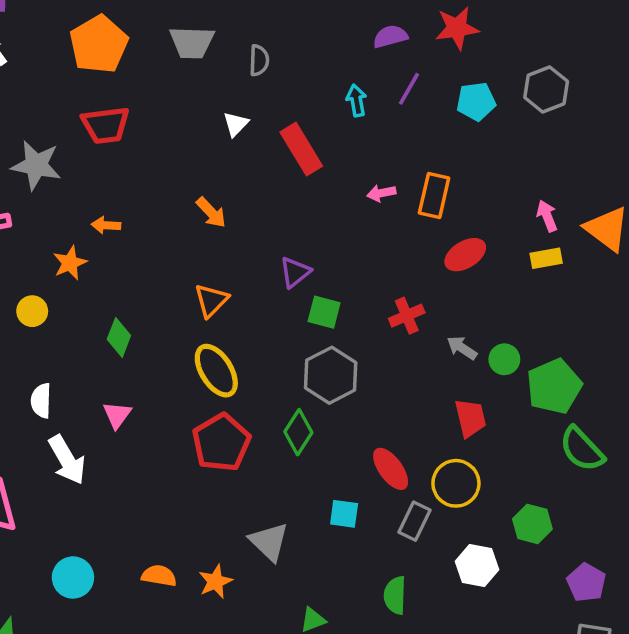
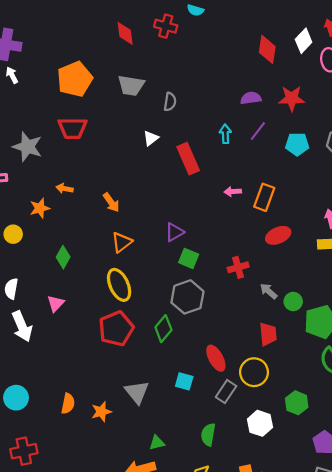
orange arrow: (211, 212) -> (111, 202), moved
orange semicircle: (159, 576) -> (68, 404), turned 84

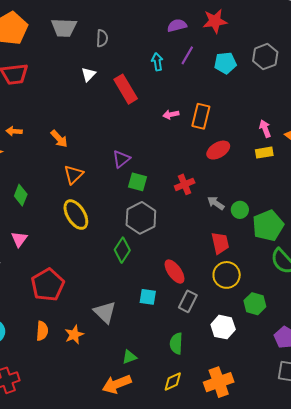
red pentagon: (116, 329) -> (48, 285), moved
yellow circle: (254, 372) -> (227, 275), moved

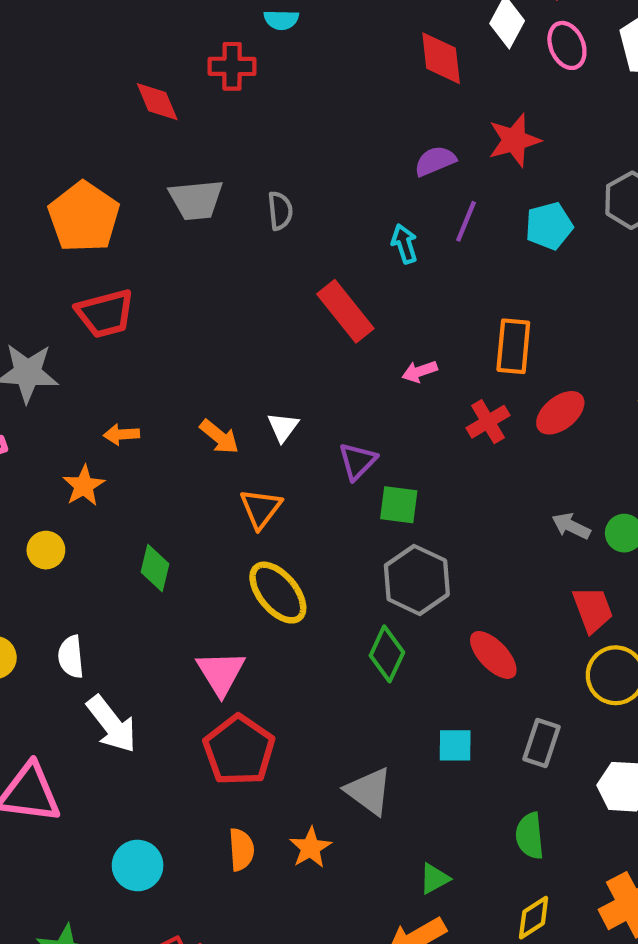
white triangle: (88, 74) -> (283, 427), moved
pink arrow: (171, 115) -> (420, 371), moved
red cross: (185, 184) -> (488, 422), moved
pink triangle: (19, 239) -> (221, 673), moved, size x1.4
red ellipse: (175, 272) -> (493, 655), moved

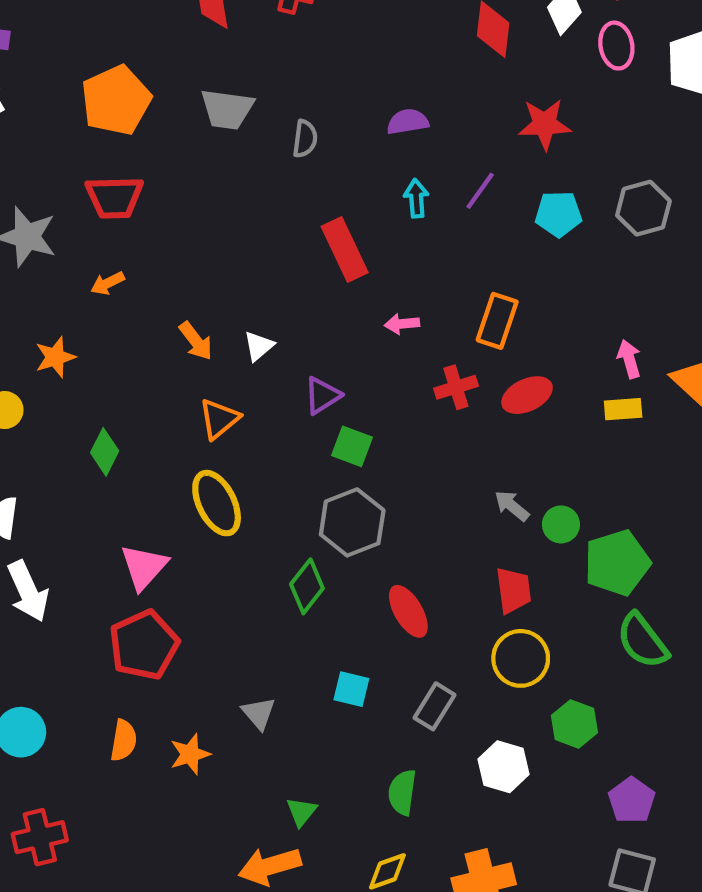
purple semicircle: (435, 161) -> (408, 122), moved
orange arrow: (121, 434) -> (108, 283), moved, turned -36
gray triangle: (369, 791) -> (259, 713), size x0.7
green triangle: (434, 879) -> (301, 812), turned -36

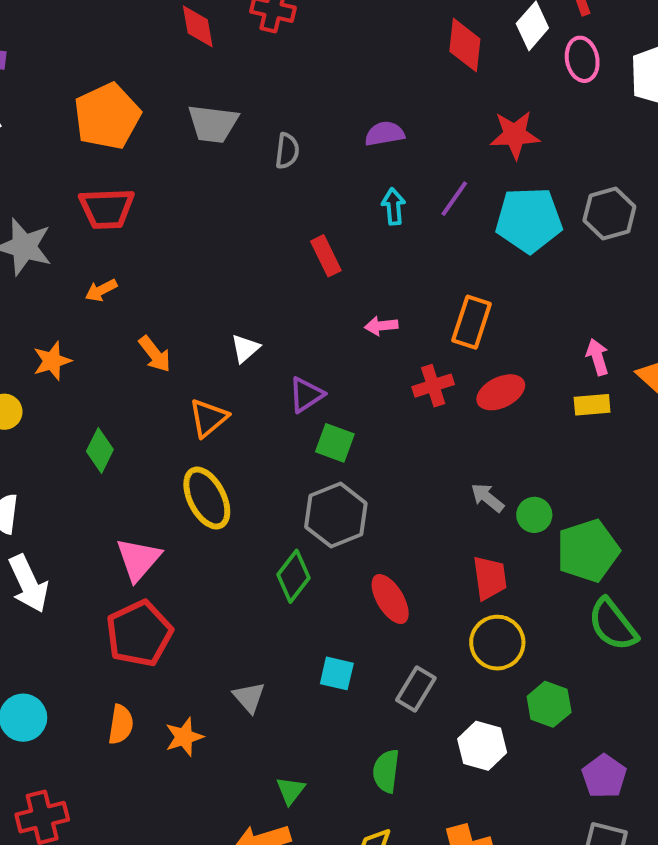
cyan pentagon: (559, 214) -> (529, 220), size x1.5
red rectangle: (345, 250) -> (326, 256), size x0.7
orange arrow: (196, 341) -> (155, 354), moved

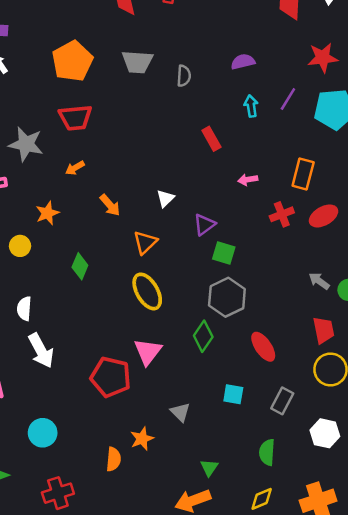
pink triangle: (138, 559) -> (148, 352), moved
red pentagon: (139, 634) -> (111, 377), turned -30
orange semicircle: (121, 724) -> (114, 459), moved

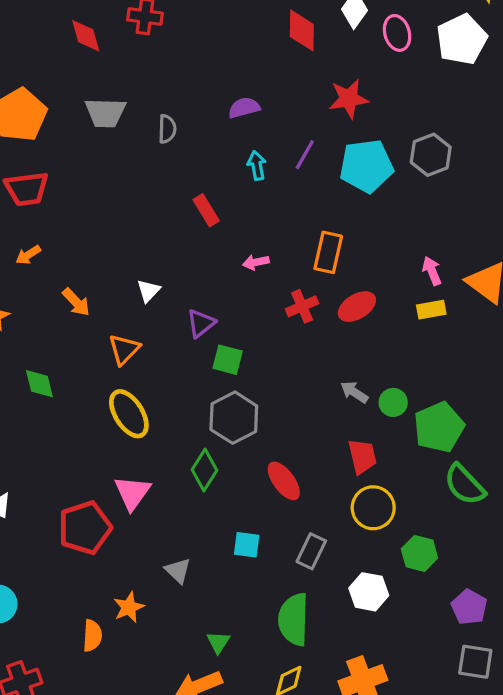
green diamond: (80, 266) -> (39, 384), turned -35
red pentagon: (111, 377) -> (85, 528), turned -30
green semicircle: (267, 452) -> (294, 619), size x1.5

